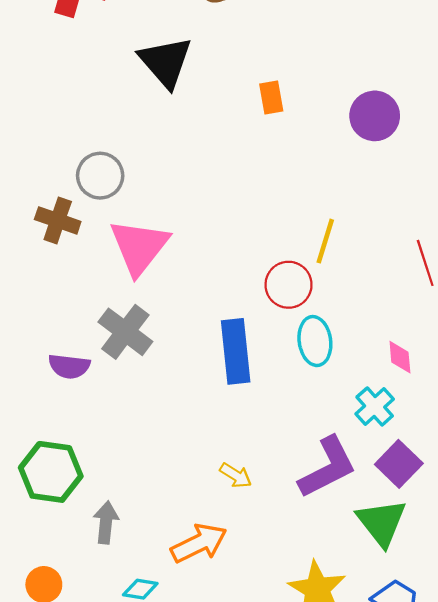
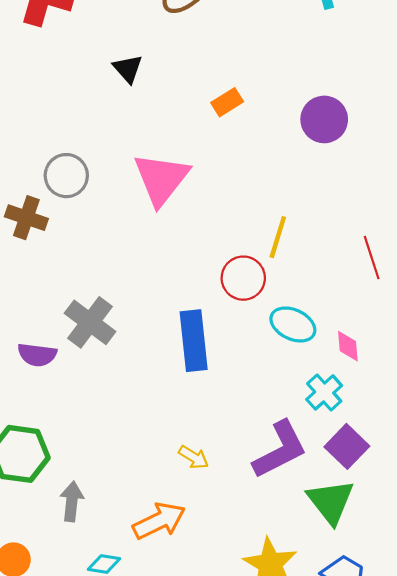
black triangle: (166, 62) -> (128, 69), size x0.6
orange rectangle: (271, 98) -> (227, 102), turned 68
pink triangle: (139, 247) -> (161, 179), moved
cyan ellipse: (315, 341) -> (293, 324), moved, turned -57

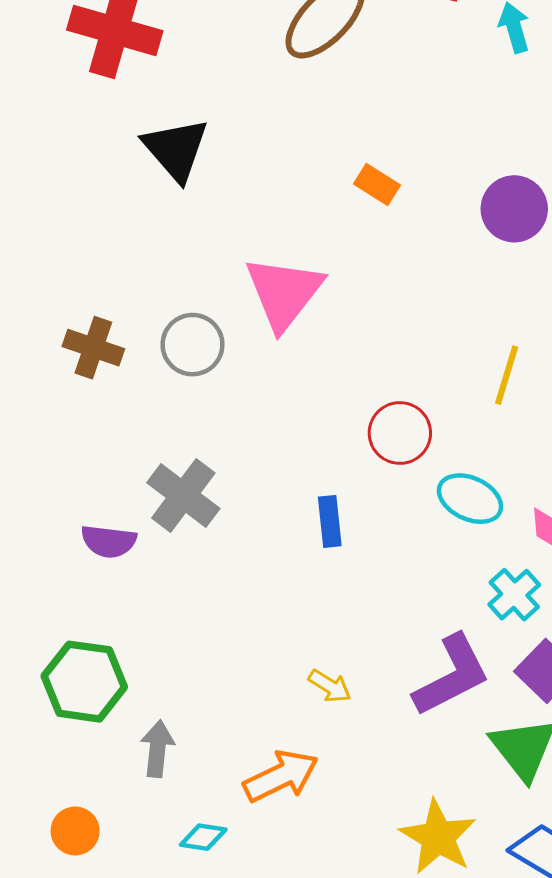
black triangle: (128, 69) -> (176, 149), moved, size x1.6
orange rectangle: (227, 102) -> (377, 184), turned 64
gray circle: (66, 176) -> (193, 345), moved
yellow line: (278, 237) -> (507, 375), moved
blue rectangle: (194, 341) -> (330, 521), size x0.6

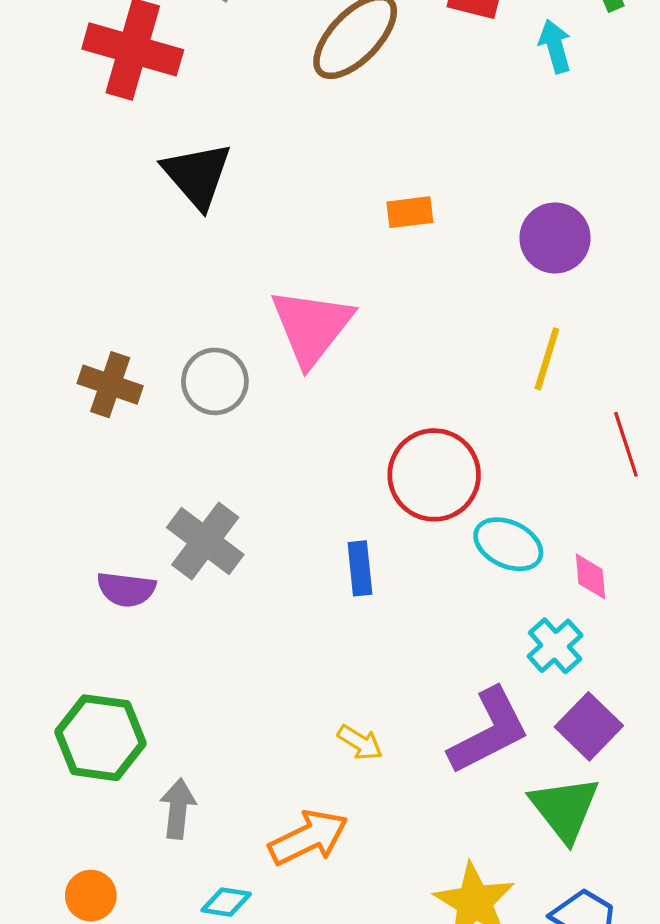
orange rectangle: (377, 184) -> (410, 212), turned -39
yellow line: (507, 375) -> (547, 359), moved
red circle: (400, 433) -> (434, 475), size x1.4

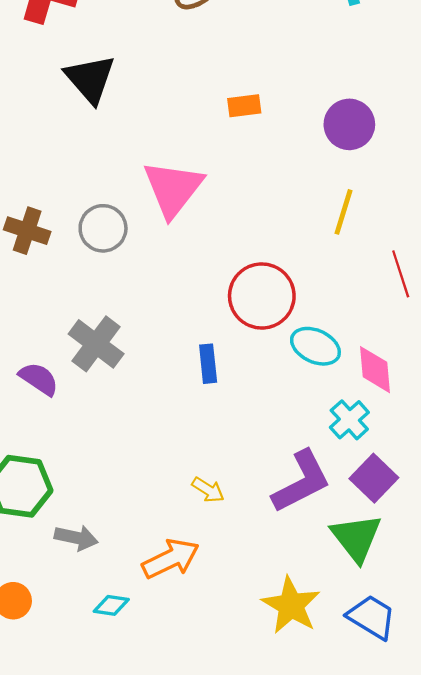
pink diamond: (590, 576) -> (375, 370), size x1.4
purple semicircle: (126, 589) -> (39, 379), turned -153
gray arrow: (178, 809) -> (76, 538), turned 96

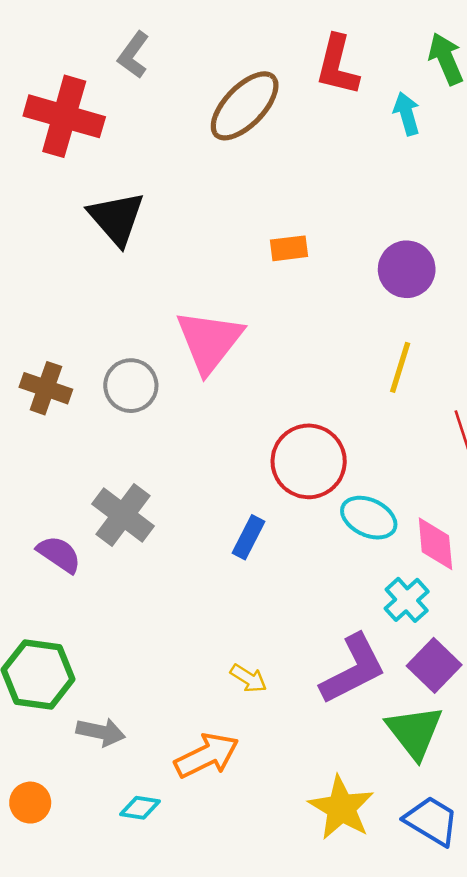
blue rectangle: (208, 364) -> (248, 537), turned 33

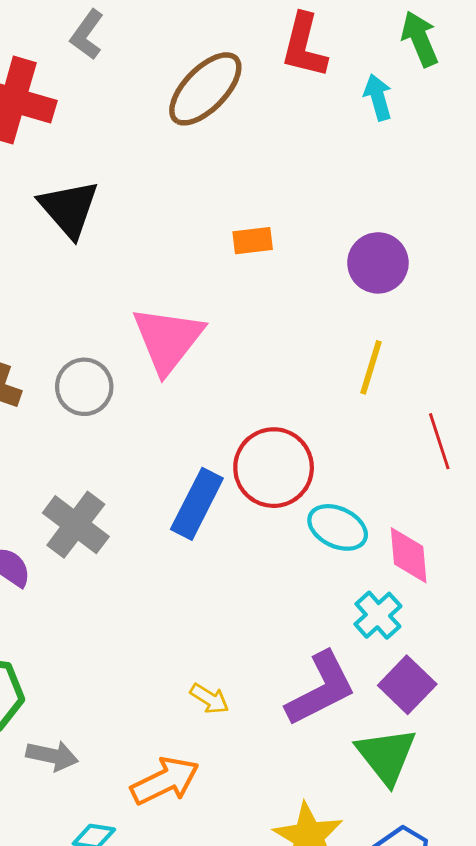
blue rectangle: (248, 537) -> (197, 504), moved, size x1.5

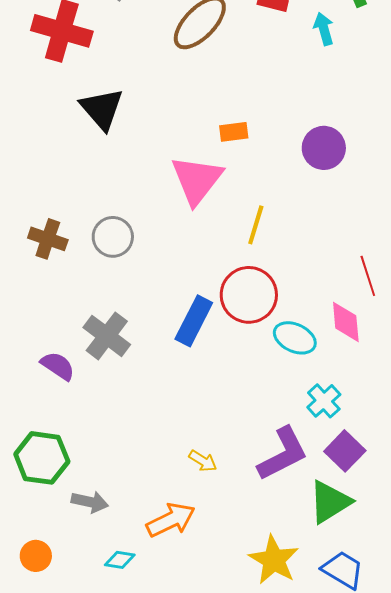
pink triangle: (168, 339) -> (197, 180), moved
yellow line: (371, 367) -> (256, 225), moved
pink diamond: (409, 555) -> (346, 322), moved
green triangle: (386, 756) -> (330, 502), turned 36

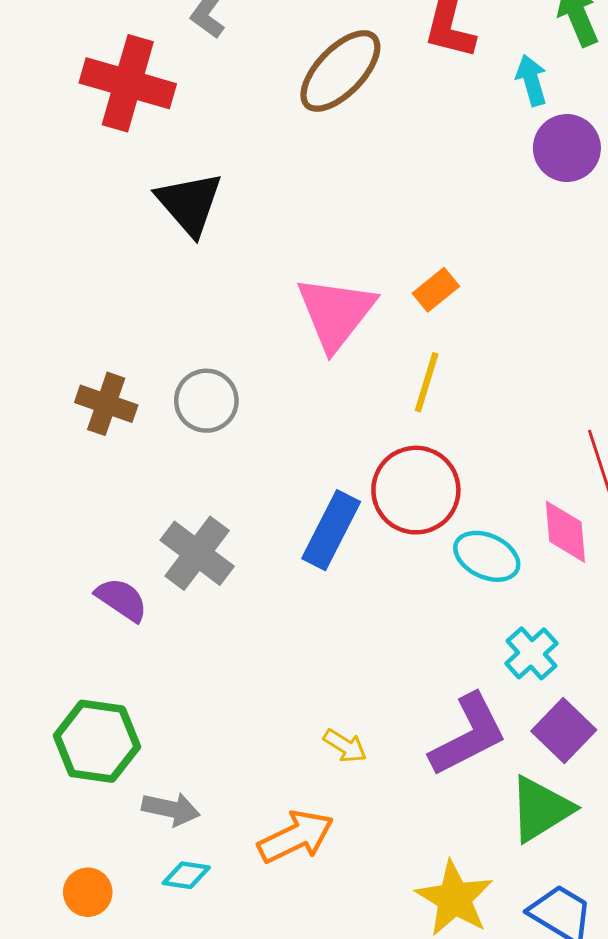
orange rectangle: (234, 132) -> (436, 290), moved, turned -32
purple circle: (324, 148) -> (567, 148), moved
cyan diamond: (120, 560) -> (186, 875), moved

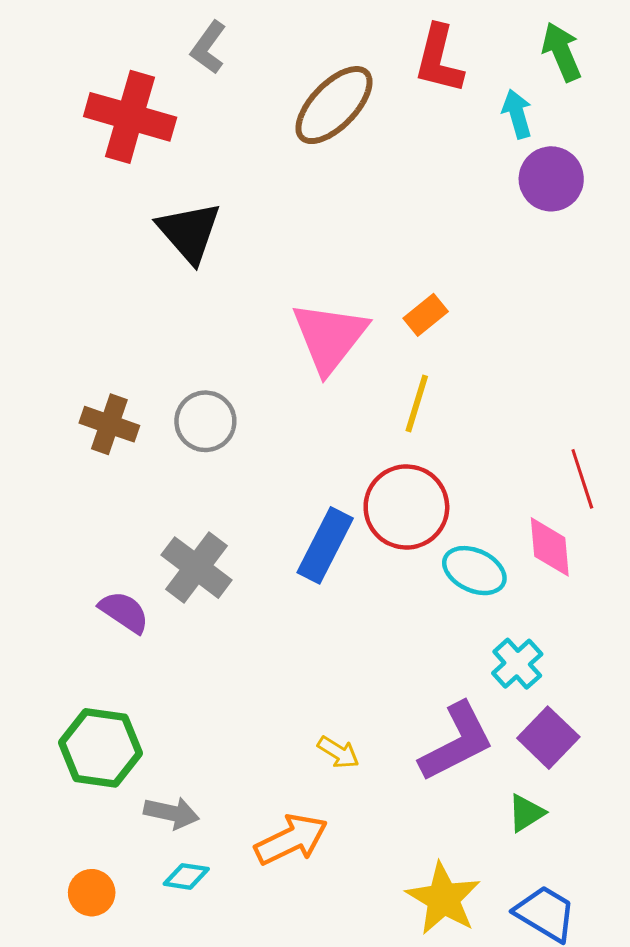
green triangle: (541, 809) -> (526, 813), size x0.6

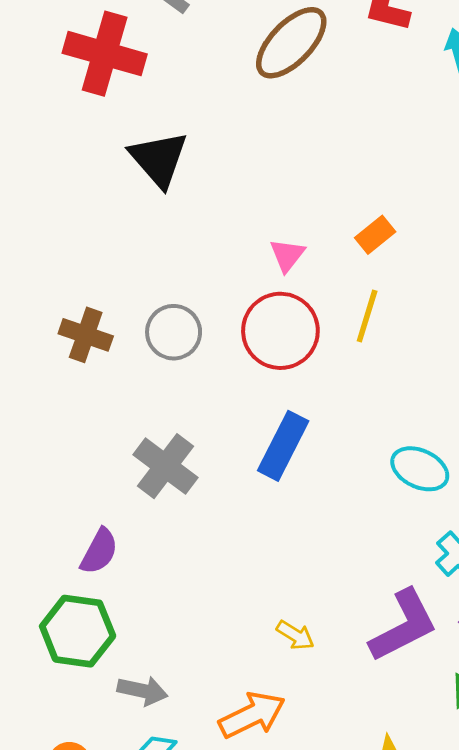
pink triangle: (330, 337) -> (287, 255), size x0.5
red circle: (406, 507) -> (280, 331), moved
purple semicircle: (124, 612) -> (99, 551), moved, turned 84

